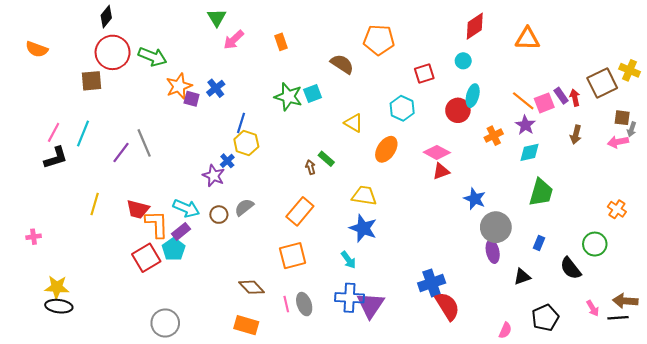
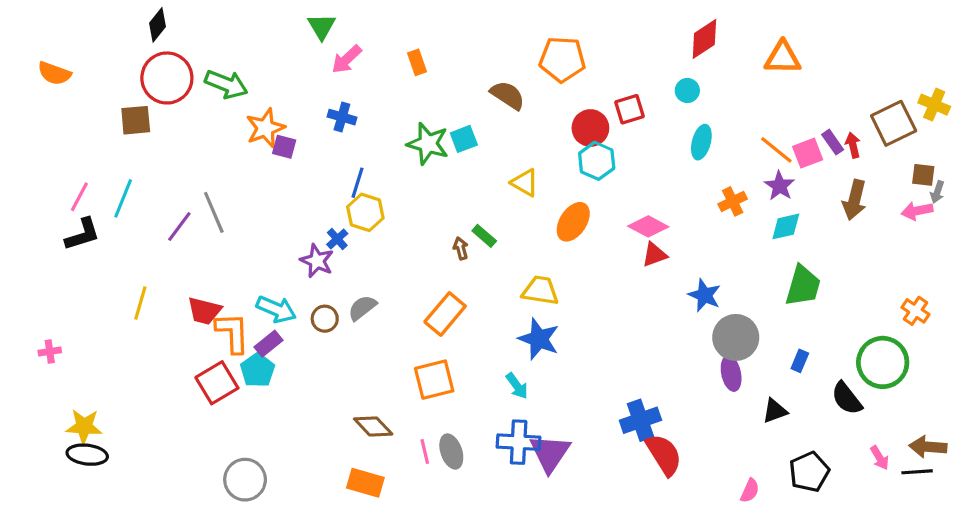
blue cross: (216, 88) -> (342, 117), moved, turned -36
red circle: (458, 110) -> (590, 128), moved
brown arrow: (576, 135) -> (855, 200), size x1.4
green circle: (595, 244) -> (883, 362), size x1.4

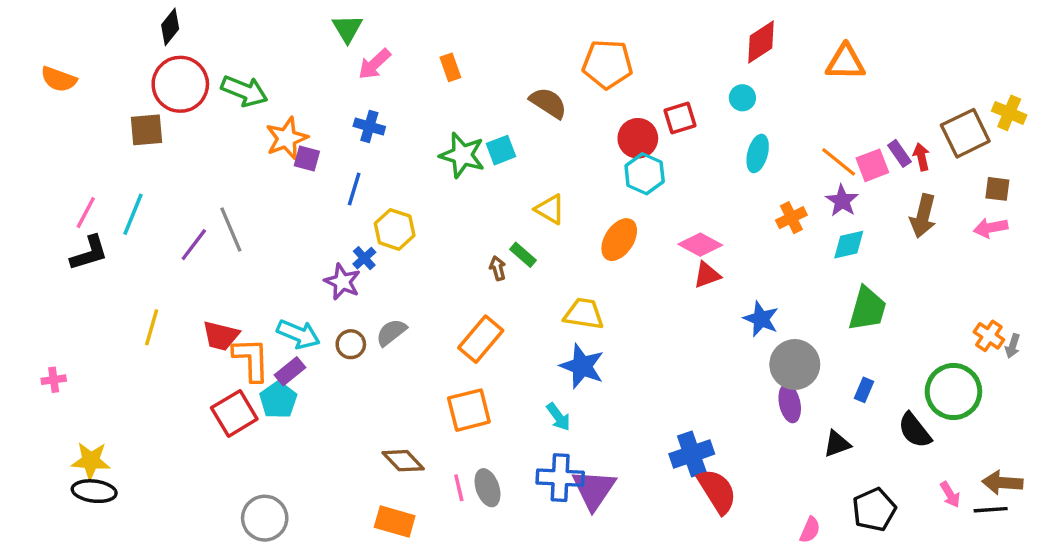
blue line: (358, 183) -> (354, 189), moved
yellow triangle: (525, 183) -> (550, 209), moved
gray arrow: (937, 192) -> (1013, 346), moved

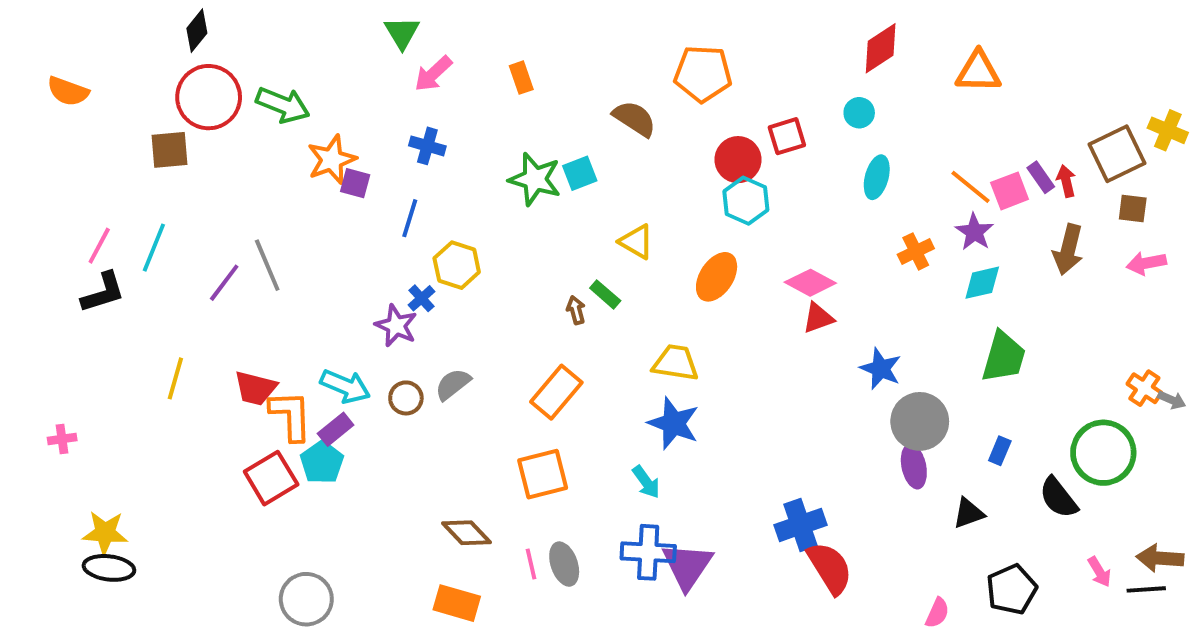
brown square: (997, 189) -> (1133, 208), moved
gray arrow: (1013, 346) -> (1172, 400), turned -85

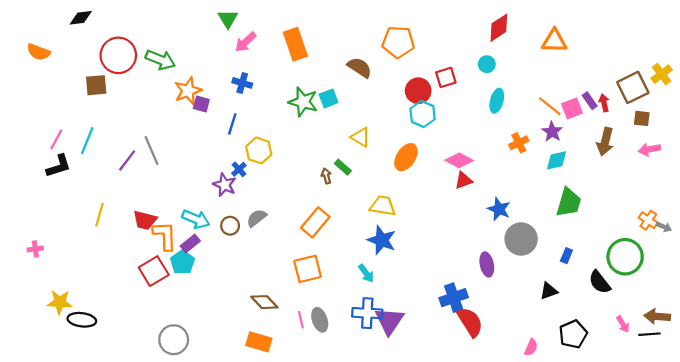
black diamond: (197, 31) -> (81, 18), moved, turned 45
orange rectangle: (521, 78) -> (295, 44), size x1.8
yellow cross: (1168, 130) -> (662, 74), turned 30
purple ellipse: (914, 466) -> (487, 264), moved
black ellipse: (109, 568) -> (82, 320), moved

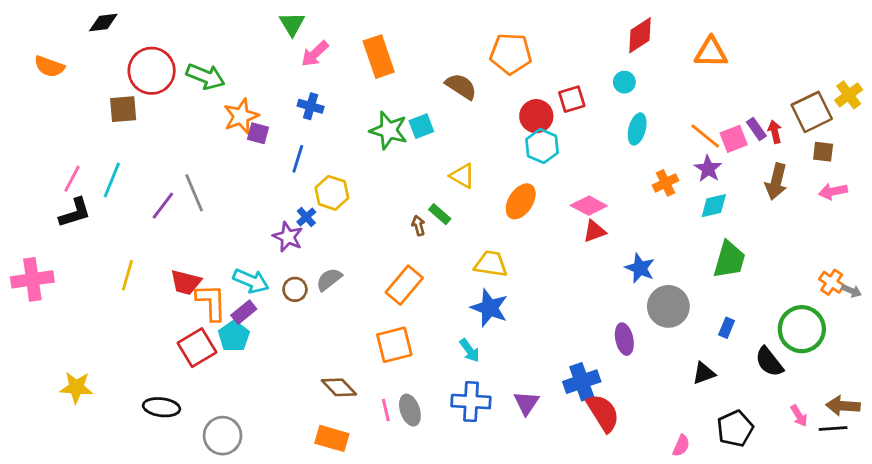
pink cross: (35, 249) -> (32, 279), moved, size x2.0
black ellipse: (82, 320) -> (162, 407), moved
purple triangle: (389, 321) -> (526, 403), moved, size x0.7

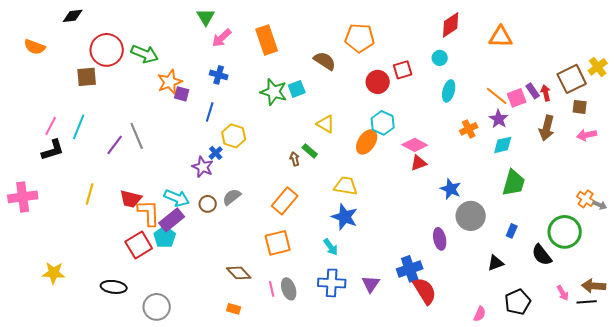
cyan hexagon: (542, 146) -> (383, 123), moved
purple rectangle: (244, 312) -> (172, 220), size x1.4
orange rectangle: (332, 438) -> (234, 309), size x0.6

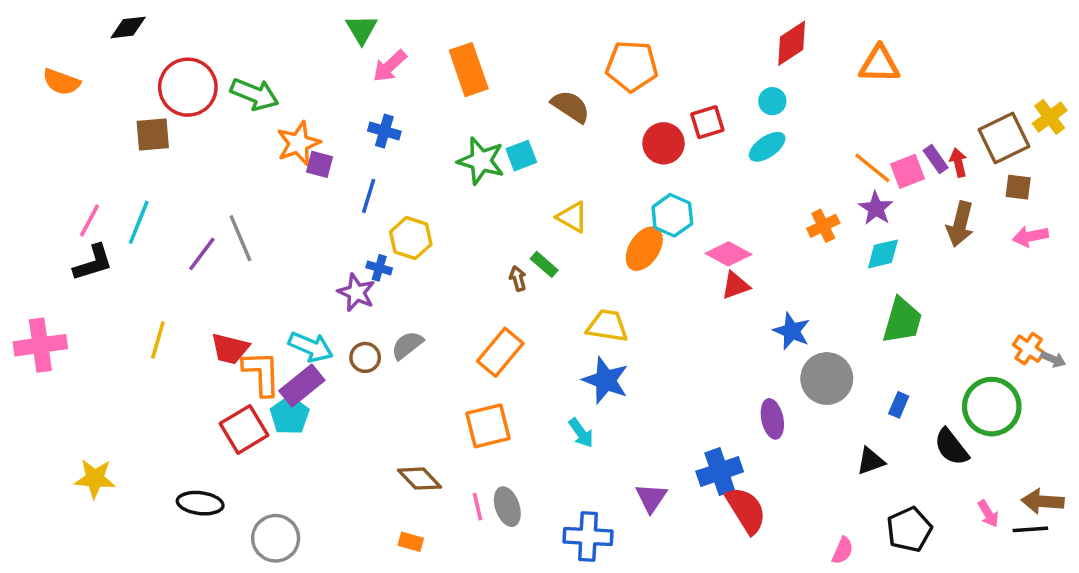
cyan ellipse: (449, 91) -> (767, 147), moved, turned 40
blue cross: (216, 153) -> (379, 268), turned -32
blue cross: (332, 283) -> (588, 536), moved

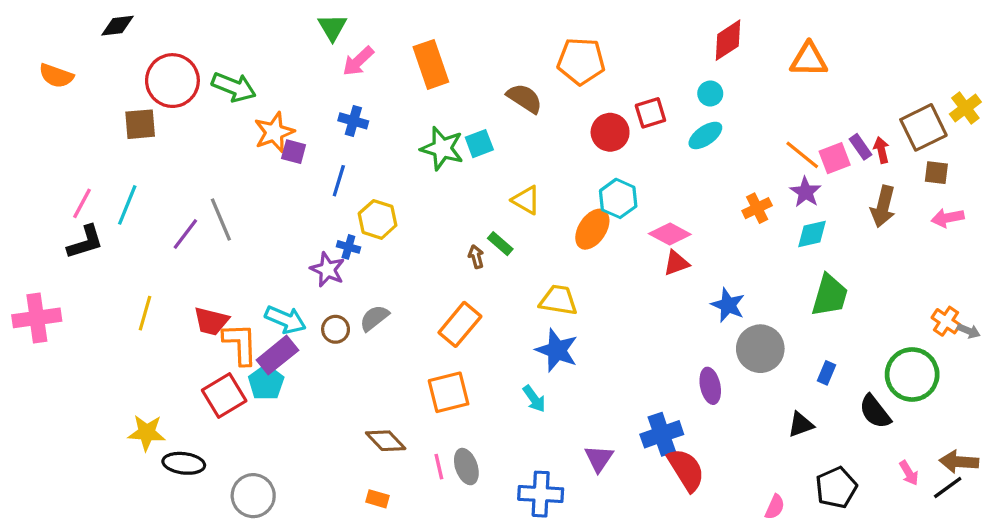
yellow star: (95, 479) -> (147, 433), moved
black line: (1030, 529) -> (948, 488), turned -32

